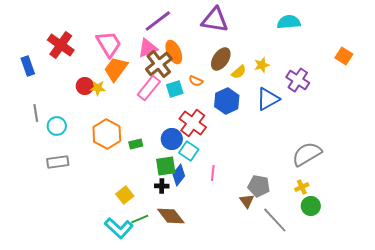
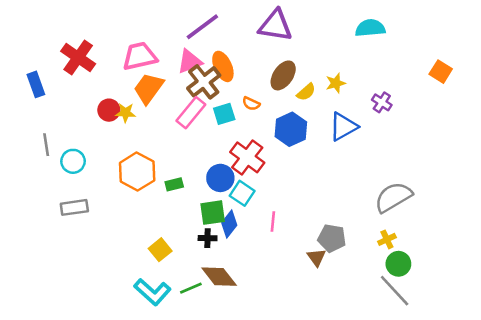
pink trapezoid: (109, 44) -> (140, 56), turned -72
purple cross: (298, 80) -> (382, 102), size x0.7
green line: (140, 219) -> (191, 288), moved
gray line: (275, 220) -> (395, 291), moved

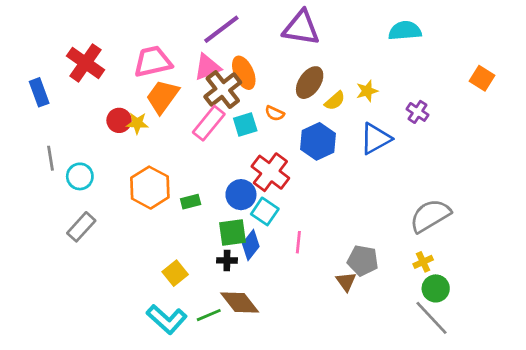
gray rectangle: (74, 207) -> (81, 227), turned -40

